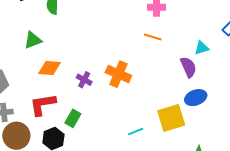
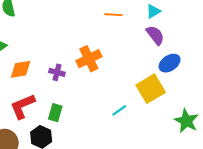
cyan triangle: (202, 48) -> (153, 11), moved
orange cross: (118, 74) -> (89, 59), turned -35

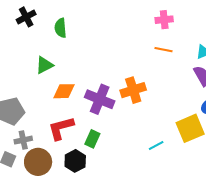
purple cross: (57, 72) -> (100, 99), size x1.8

